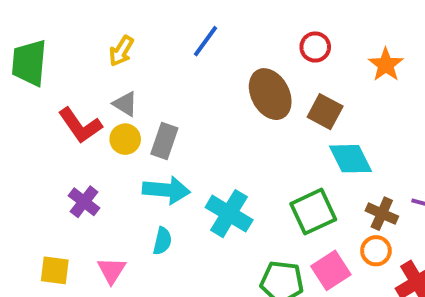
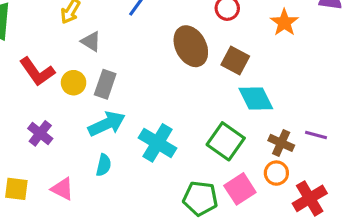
gray triangle: (125, 104) -> (91, 41), moved
cyan arrow: (166, 190) -> (107, 124), turned -30
green square: (313, 212) -> (226, 141), turned -30
pink triangle: (111, 270) -> (62, 189), turned -35

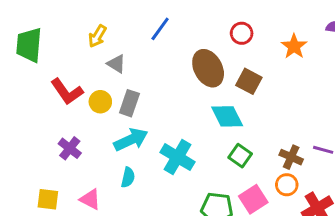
cyan diamond: (256, 99) -> (227, 116), moved
green square: (226, 141) -> (240, 156), size x0.7

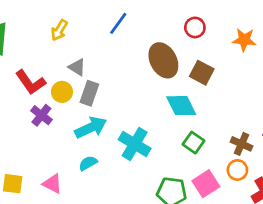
orange star: (294, 46) -> (244, 40), turned -30
gray triangle: (116, 64) -> (77, 67), moved
purple cross: (70, 148) -> (41, 115), moved
cyan semicircle: (128, 177) -> (88, 163), turned -132

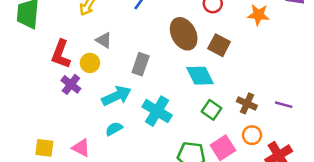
red L-shape: (30, 82) -> (61, 54), turned 56
gray rectangle: (89, 93) -> (141, 64), moved
brown cross: (241, 144) -> (247, 103), moved

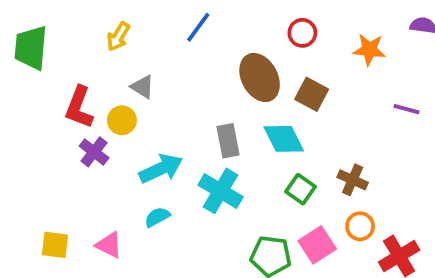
gray rectangle: (141, 64) -> (228, 141), moved, turned -30
purple line: (284, 105) -> (407, 109), moved

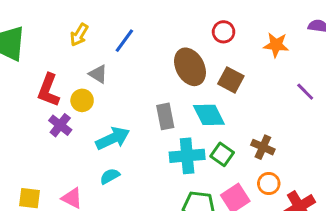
blue line: (198, 27) -> (124, 41), moved
purple line: (407, 109) -> (305, 92), turned 30
cyan cross: (221, 191) -> (187, 156), moved, turned -36

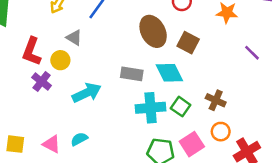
gray rectangle: (165, 116) -> (132, 74), turned -70
cyan semicircle: (110, 176) -> (79, 139), moved

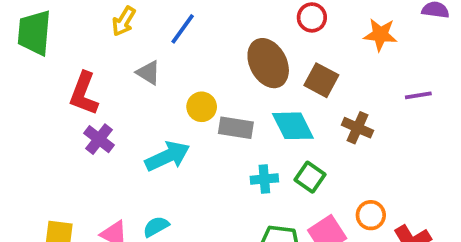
purple line: (252, 53) -> (418, 95), turned -54
yellow circle: (60, 60) -> (202, 107), moved
brown cross: (216, 100) -> (357, 128), moved
cyan cross: (151, 108) -> (264, 179), size x0.6

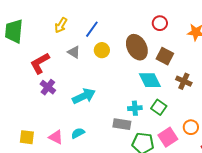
red L-shape: (84, 93) -> (40, 63), turned 40
yellow circle: (202, 107) -> (102, 50), moved
gray rectangle: (236, 128) -> (122, 124), moved

